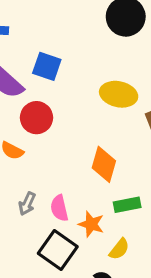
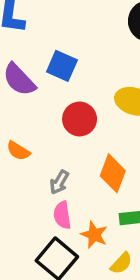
red circle: (36, 118) -> (80, 119), moved
gray arrow: (27, 204) -> (59, 182), moved

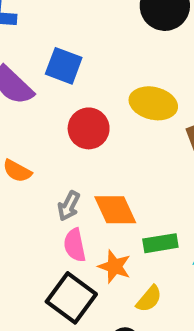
orange diamond: (113, 173) -> (115, 210), moved, turned -42

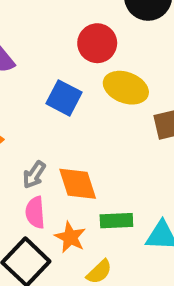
blue square: (64, 66) -> (64, 98), moved
red circle: (89, 128) -> (97, 43), moved

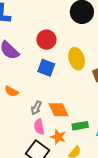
red circle: (97, 43) -> (46, 40), moved
yellow ellipse: (126, 88) -> (77, 59), turned 60

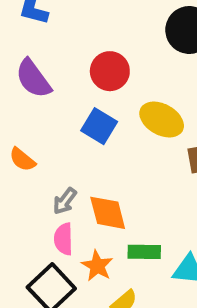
yellow ellipse: (77, 59) -> (162, 120), turned -55

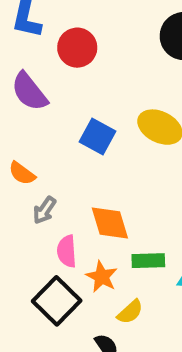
red circle: (110, 71) -> (77, 48), moved
gray arrow: (65, 201) -> (44, 210), moved

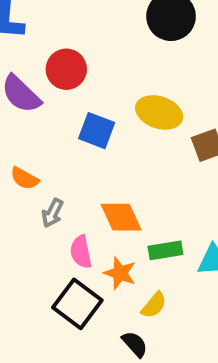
red circle: (77, 48) -> (66, 69), moved

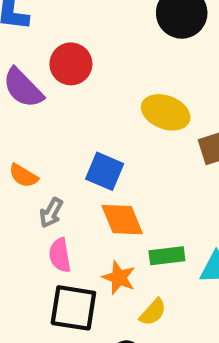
blue square: (97, 131) -> (105, 171), moved
pink semicircle: (81, 252) -> (60, 255), moved
black square: (77, 304) -> (73, 308), turned -30

